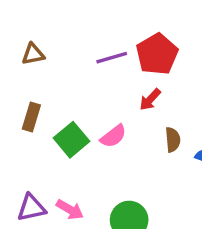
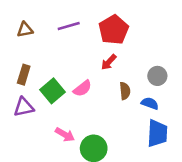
purple line: (112, 58) -> (69, 26), moved
purple triangle: (31, 208) -> (24, 107), moved
pink arrow: (70, 209) -> (65, 135), moved

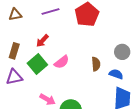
red arrow: (109, 62) -> (42, 41), moved

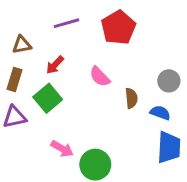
brown triangle: (15, 15) -> (22, 45), moved
pink semicircle: (62, 62) -> (100, 77), moved, turned 84

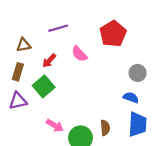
red pentagon: (118, 28) -> (113, 34), moved
pink semicircle: (100, 77) -> (79, 54), moved
brown semicircle: (131, 98) -> (105, 128), moved

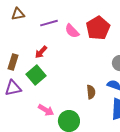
brown triangle: (23, 45) -> (18, 14), moved
pink semicircle: (79, 54) -> (72, 31), moved
brown semicircle: (105, 128) -> (91, 92), moved

